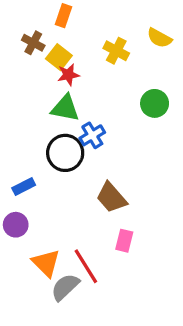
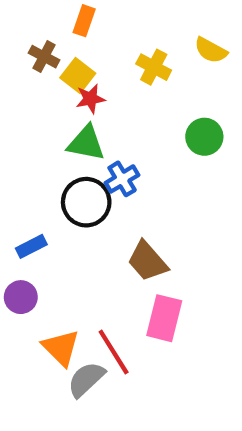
pink rectangle: (124, 241) -> (164, 318), size x1.5

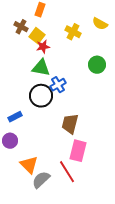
brown trapezoid: (147, 261) -> (70, 124), turned 55
red line: (114, 352) -> (67, 172), moved

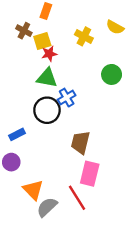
yellow square: (37, 36) -> (42, 41), turned 35

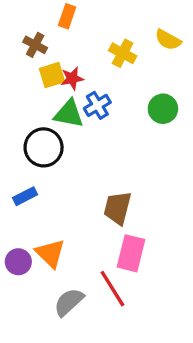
yellow square: (42, 41) -> (52, 75), moved
blue cross: (67, 98) -> (97, 105), moved
black circle: (47, 110) -> (44, 147), moved
purple circle: (11, 162) -> (18, 262), moved
orange triangle: (33, 190) -> (50, 253), moved

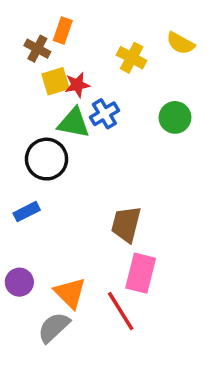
orange rectangle: (67, 16) -> (63, 31), moved
orange triangle: (50, 253) -> (70, 293), moved
gray semicircle: (69, 302) -> (54, 327), moved

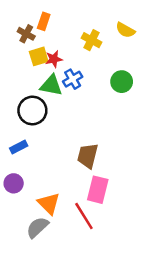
purple circle: (19, 282) -> (14, 183), moved

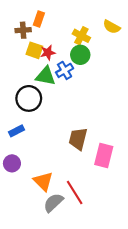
brown cross: (26, 34) -> (23, 30), turned -32
yellow square: (39, 56) -> (34, 50), turned 36
green circle: (122, 82) -> (80, 55), moved
pink rectangle: (98, 190) -> (104, 156), moved
gray semicircle: (37, 227) -> (53, 203), moved

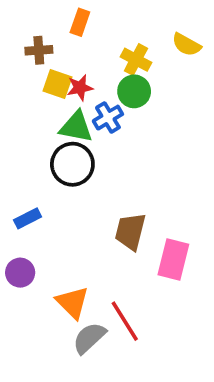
orange rectangle: (39, 19) -> (80, 22), moved
black circle: (29, 98) -> (72, 164), moved

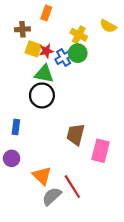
blue cross: (108, 118) -> (64, 57), moved
blue rectangle: (28, 218) -> (16, 127), turned -56

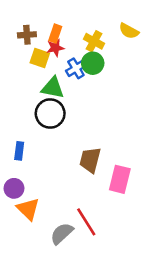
orange rectangle: (46, 13) -> (55, 34), moved
red star: (46, 51) -> (55, 48), moved
orange triangle: (42, 176) -> (28, 209), moved

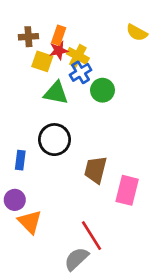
yellow cross: (94, 41) -> (78, 56), moved
green circle: (93, 63) -> (102, 90), moved
black circle: (50, 114) -> (55, 140), moved
gray semicircle: (62, 234) -> (76, 259), moved

